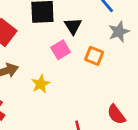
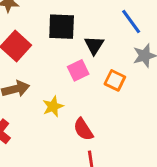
red semicircle: (116, 115) -> (83, 129), moved

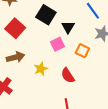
black square: (62, 27) -> (46, 15), turned 30
red semicircle: (83, 129) -> (68, 76), moved

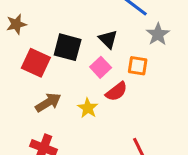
black square: (46, 15) -> (68, 47), moved
red semicircle: (68, 76) -> (116, 92), moved, turned -77

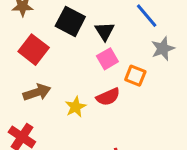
black triangle: (108, 39) -> (105, 31), moved
black square: (68, 47) -> (70, 21), moved
pink square: (101, 67) -> (107, 59), moved

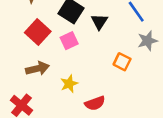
pink square: (107, 59) -> (69, 41), moved
red semicircle: (108, 97) -> (95, 103), moved

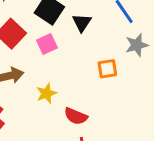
orange square: (122, 62) -> (107, 69), turned -36
red semicircle: (95, 103) -> (76, 116), turned 42

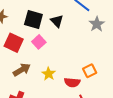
orange square: (107, 69) -> (90, 71), moved

